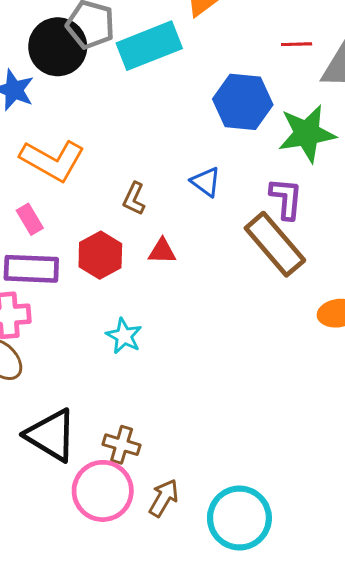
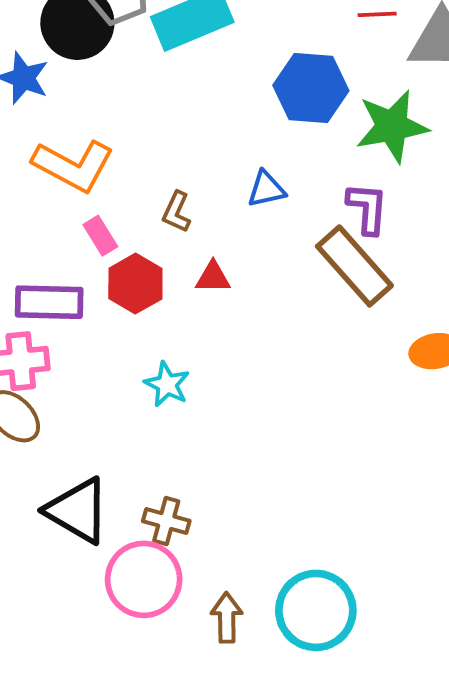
blue triangle: (206, 182) -> (266, 189), turned -48
pink rectangle: (30, 219) -> (100, 236), moved
brown arrow: (164, 498) -> (227, 618), moved, turned -30

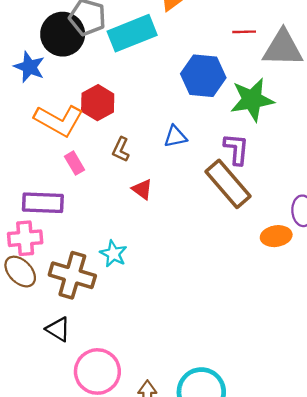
red triangle: (213, 277) -> (142, 189), turned 35
red hexagon: (135, 284) -> (98, 103), moved
black triangle: (78, 511) -> (58, 329), size x0.6
brown cross: (166, 521) -> (72, 275), moved, size x1.6

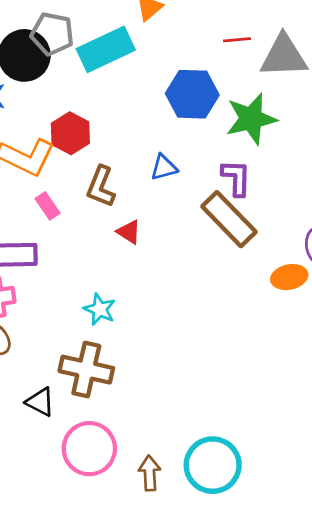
brown L-shape: (121, 149) -> (101, 187), size x1.4
brown cross: (72, 275) -> (86, 370), moved

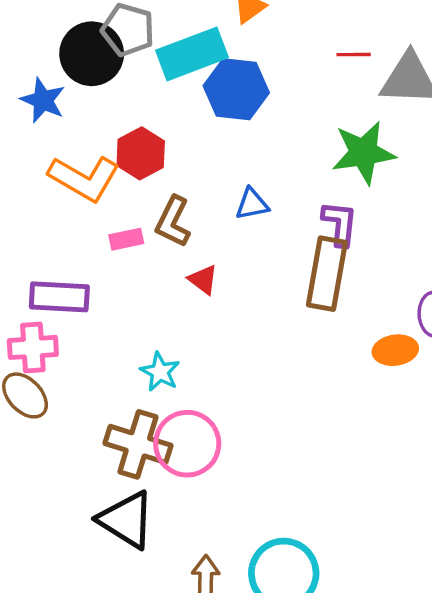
blue hexagon: (192, 94) -> (236, 89), moved
pink rectangle: (48, 206) -> (126, 239), moved, turned -72
brown rectangle: (229, 219) -> (327, 274), turned 50
black triangle: (40, 402) -> (126, 520), moved, size x1.6
pink circle: (89, 449) -> (187, 444), moved

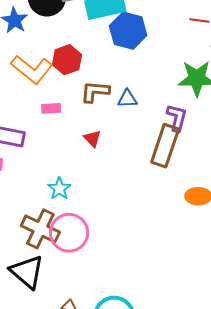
brown L-shape: (173, 222) -> (95, 92), moved, turned 60

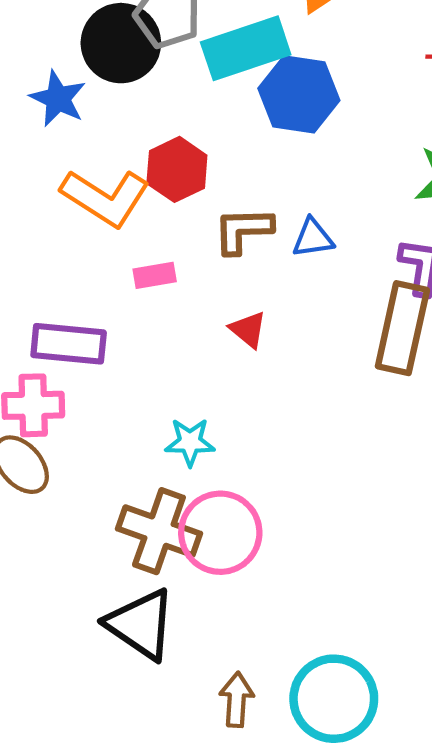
cyan star: (59, 189) -> (190, 442), turned -30

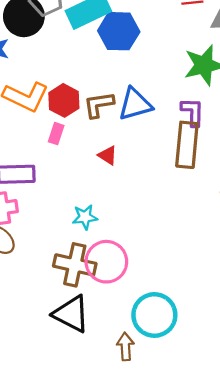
red hexagon: (177, 169) -> (64, 100), moved
blue triangle: (313, 238) -> (135, 104), size x1.6
pink rectangle: (155, 275) -> (56, 134), turned -55
cyan circle: (334, 699) -> (154, 315), moved

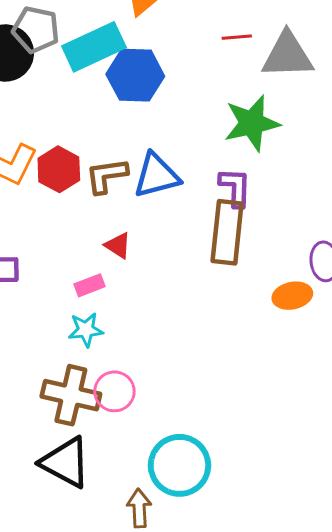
pink rectangle: (56, 134) -> (89, 285), moved, turned 50
pink circle: (106, 262) -> (114, 391), size x0.7

